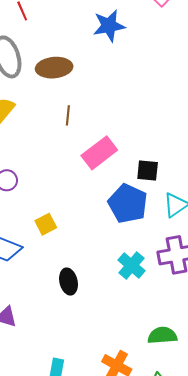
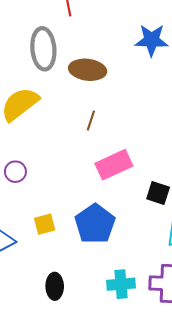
blue pentagon: (128, 204) -> (95, 224), moved
cyan cross: (131, 265) -> (121, 284), turned 32

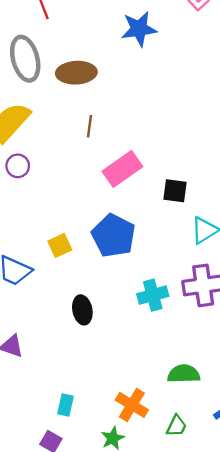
purple circle: (15, 172) -> (18, 166), moved

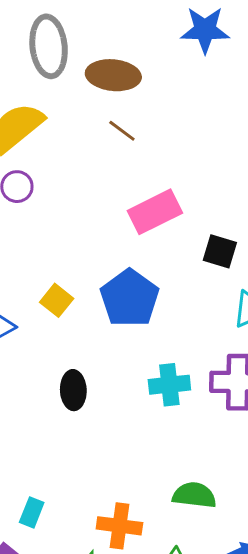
brown line: (89, 126) -> (122, 131), moved, turned -70
yellow square: (60, 245) -> (57, 300), turned -35
orange cross: (132, 405) -> (119, 526), turned -32

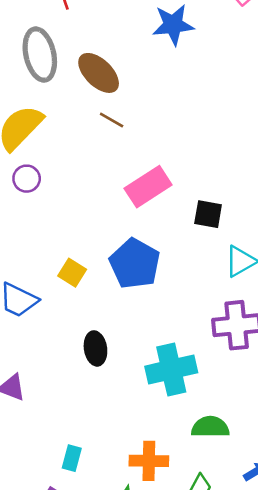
brown ellipse: (113, 75) -> (99, 73), turned 45
cyan cross: (169, 385) -> (171, 369), moved, size x1.4

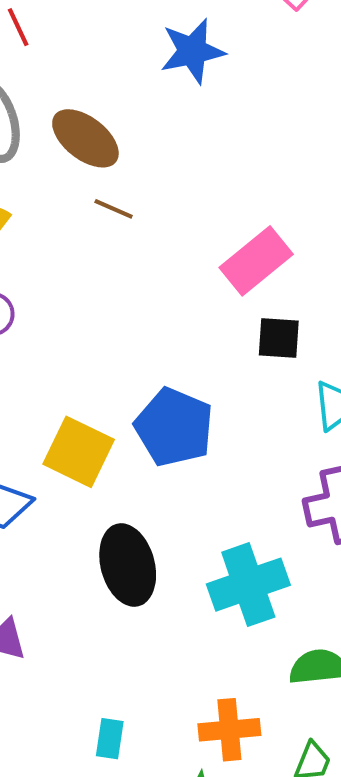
pink rectangle: (148, 187) -> (256, 261), moved
yellow square: (72, 273) -> (79, 452), size x1.6
black ellipse: (95, 348) -> (128, 565), size x1.5

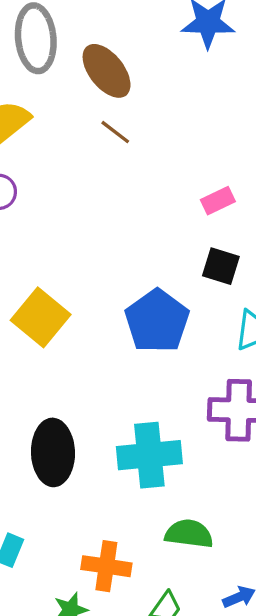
pink rectangle: (256, 261) -> (218, 201), size x0.6
blue pentagon: (174, 427) -> (157, 321), moved
black ellipse: (128, 565) -> (53, 452), moved

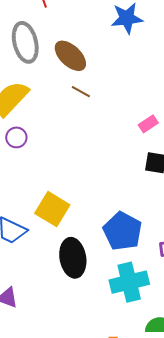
blue pentagon: (157, 321) -> (123, 231), moved
black ellipse: (53, 452) -> (73, 258), moved

